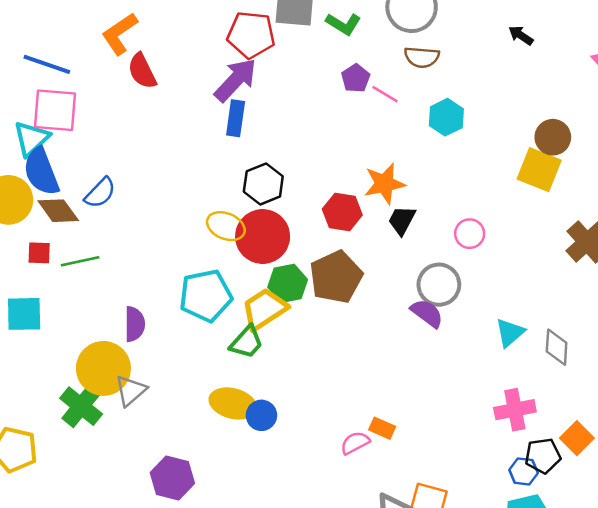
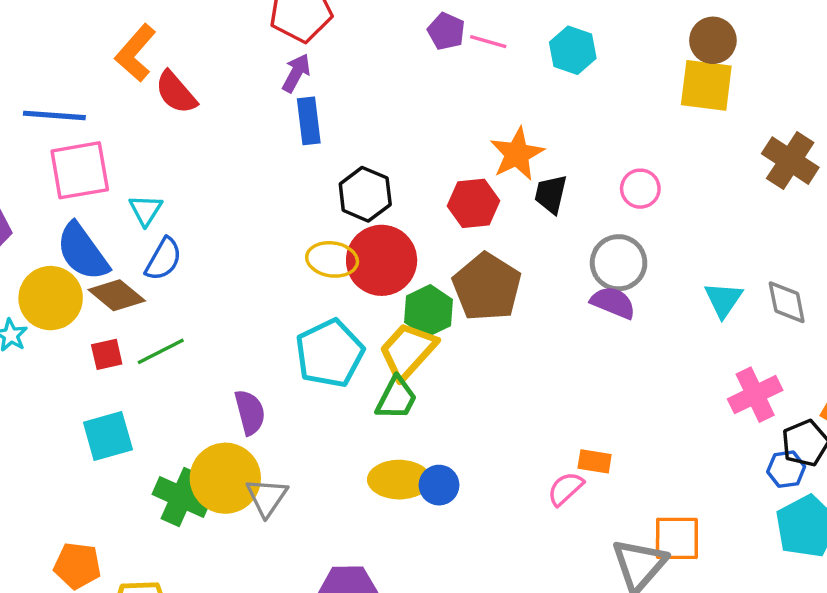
purple arrow: (236, 80) -> (296, 73), size x0.6
cyan triangle: (31, 139) -> (146, 210), moved, size x0.7
green cross: (81, 406) -> (182, 497), moved

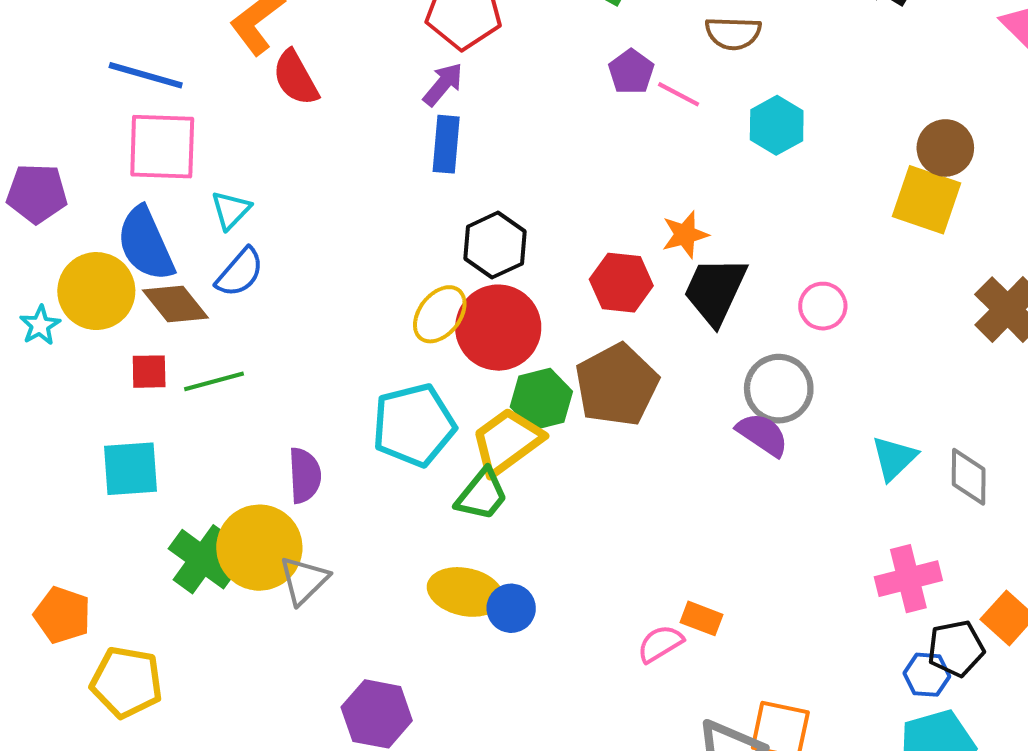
orange star: (517, 154) -> (685, 235), size x0.7
black trapezoid: (551, 194) -> (715, 291), size x1.5
yellow ellipse: (332, 259) -> (440, 314), turned -72

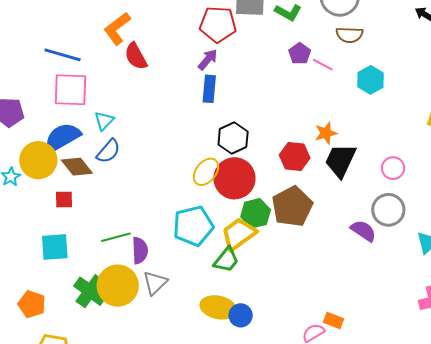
blue semicircle: (146, 244) -> (62, 137), turned 84
green line: (214, 381) -> (116, 237), moved
gray circle: (779, 389) -> (388, 210), moved
gray triangle: (304, 580) -> (155, 283), moved
orange pentagon: (62, 615) -> (32, 304), moved

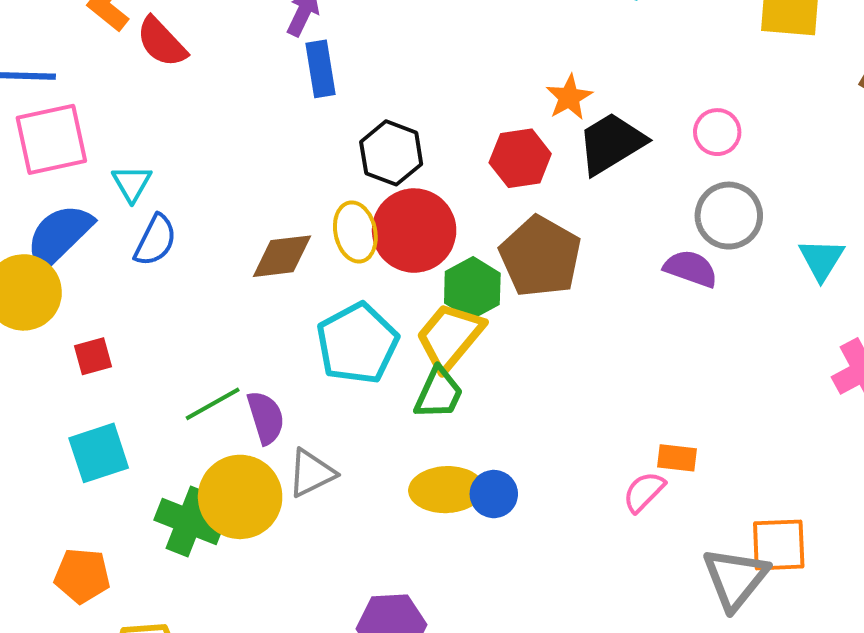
black trapezoid: (340, 160) -> (611, 143), turned 48
brown diamond: (77, 167) -> (282, 256), moved, turned -44
yellow ellipse: (206, 172) -> (355, 232), turned -36
gray triangle: (155, 283) -> (311, 473), turned 32

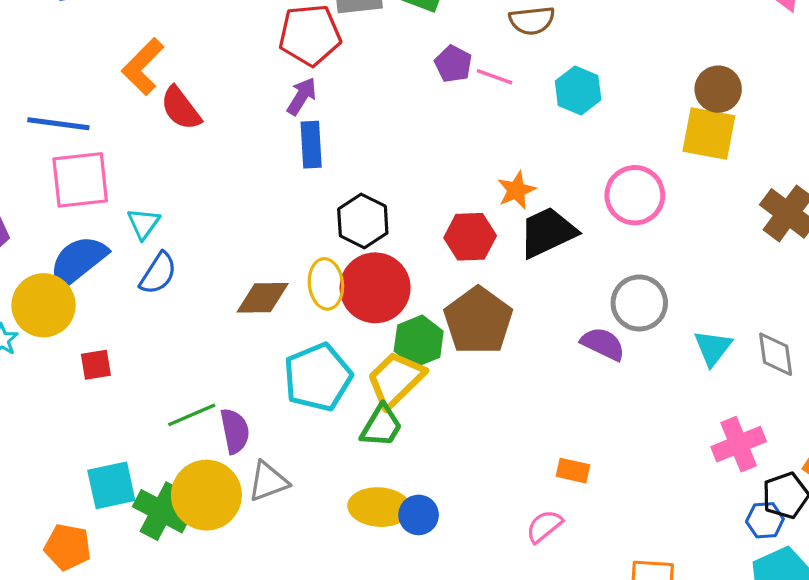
pink circle: (717, 132) -> (635, 195), moved, size x1.5
cyan square: (99, 453) -> (111, 485), moved
orange rectangle: (677, 458) -> (573, 471), moved

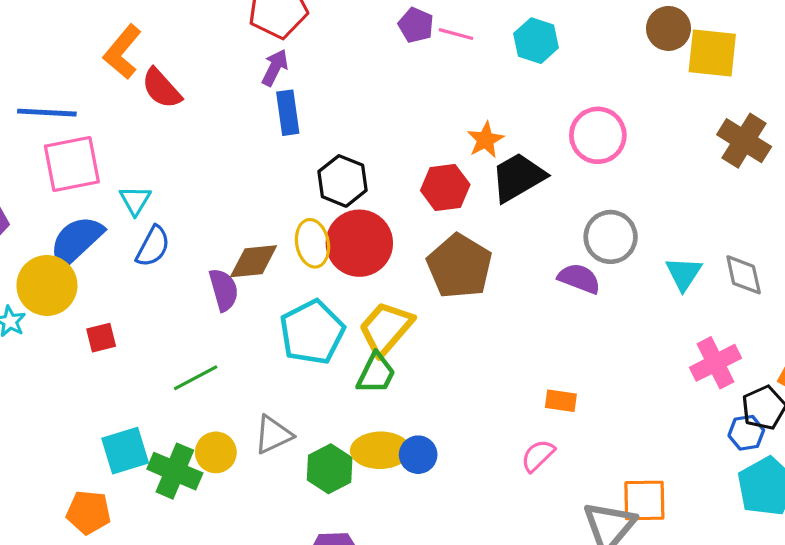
yellow square: (709, 134) -> (712, 53), moved
green hexagon: (419, 341) -> (330, 469), moved
purple semicircle: (235, 431) -> (224, 290), moved
yellow circle: (206, 495) -> (216, 452), size x0.6

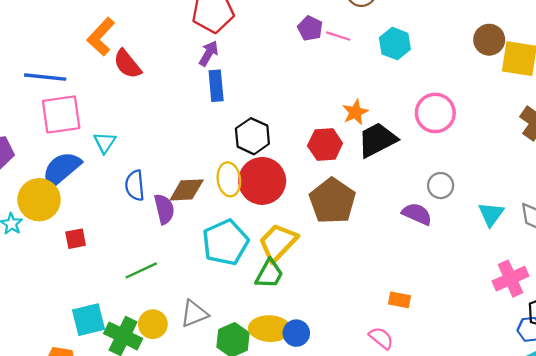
gray circle: (611, 237) -> (441, 186), size x0.7
blue semicircle: (153, 246) -> (135, 185), moved, turned 144
pink semicircle: (538, 456) -> (381, 338), turned 80

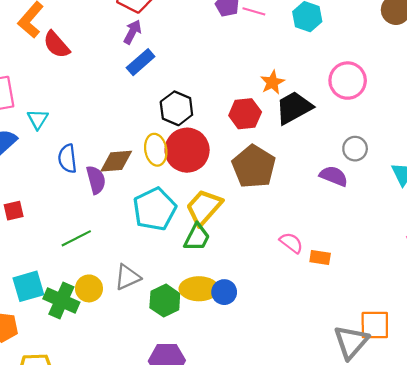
blue rectangle: (216, 86) -> (141, 62), turned 56
pink semicircle: (381, 338) -> (291, 243), moved

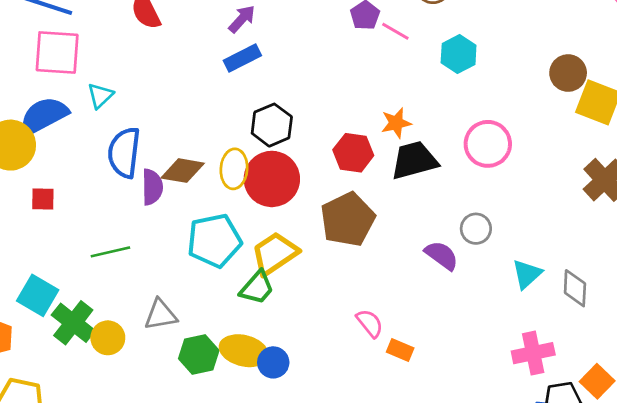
blue semicircle: (67, 159) -> (124, 153), size x1.4
cyan square: (28, 286) -> (38, 295), turned 32
yellow circle: (89, 288) -> (108, 338), moved

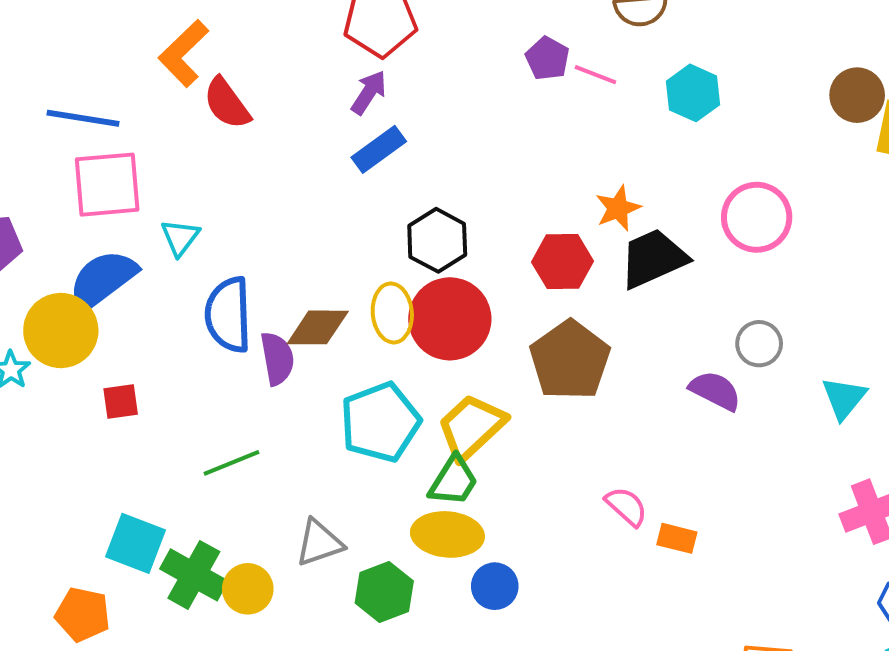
yellow ellipse: (244, 351) -> (447, 534), moved

